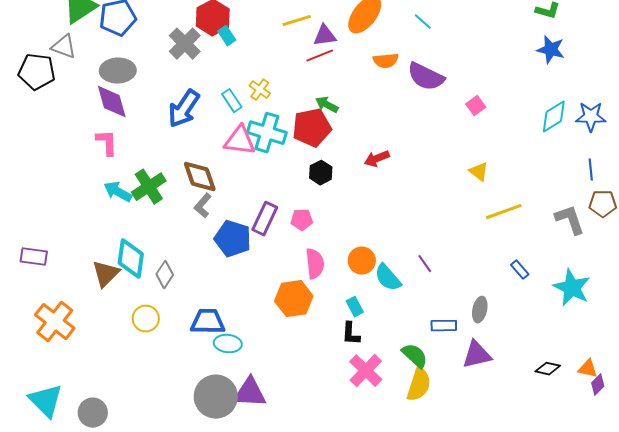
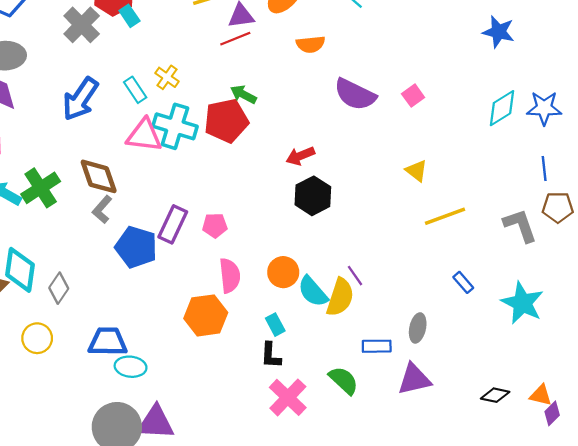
purple semicircle: (426, 77) -> (355, 94), moved
black hexagon: (321, 173) -> (313, 196), moved, size x1.4
yellow semicircle: (419, 385) -> (340, 297), moved

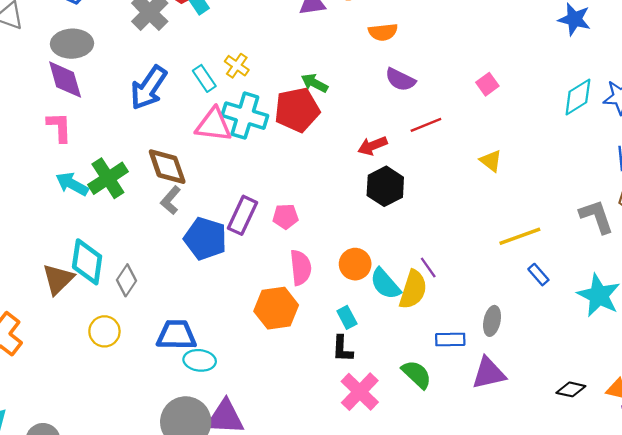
red line: (235, 39) -> (426, 125), moved
purple semicircle: (355, 94) -> (400, 80), moved, size x0.7
yellow line: (445, 216) -> (520, 236), moved

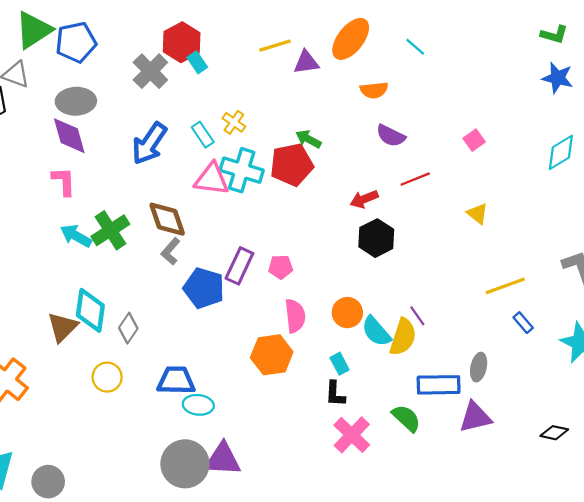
blue rectangle: (450, 340) -> (439, 385), size x1.5

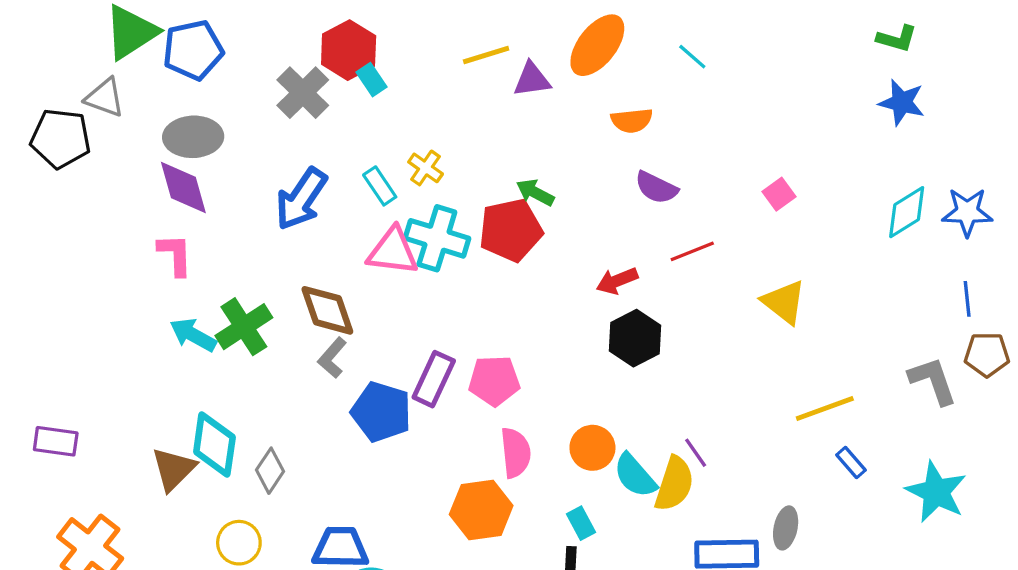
yellow triangle: (477, 214) -> (784, 302), size x1.4
pink pentagon: (281, 267) -> (494, 381), size x1.4

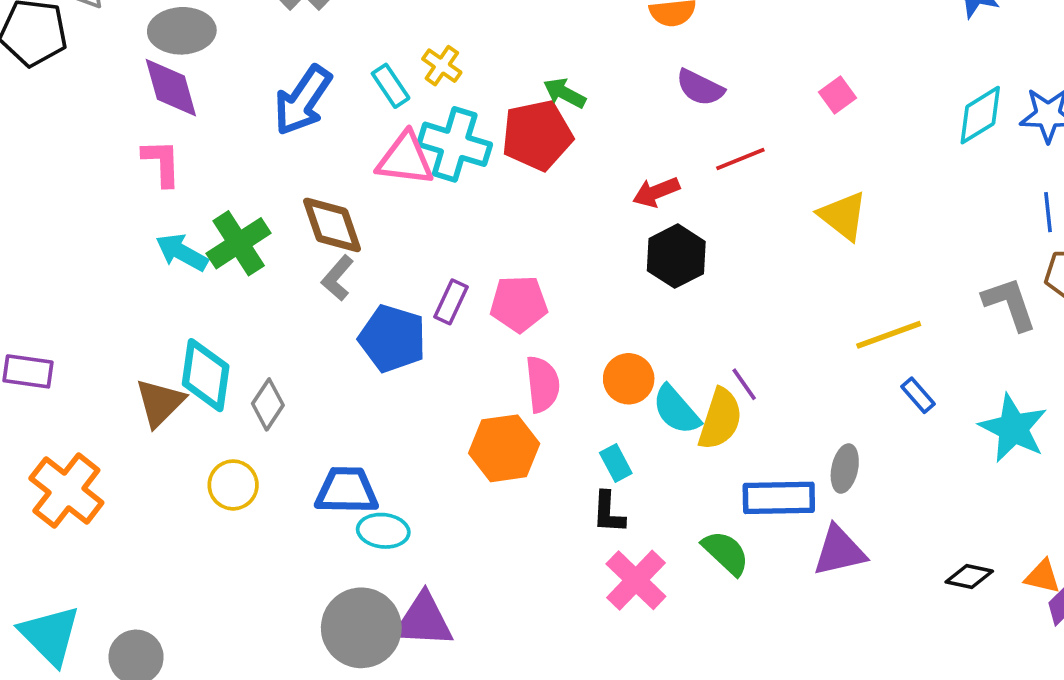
purple rectangle: (434, 379) -> (451, 302), size x0.7

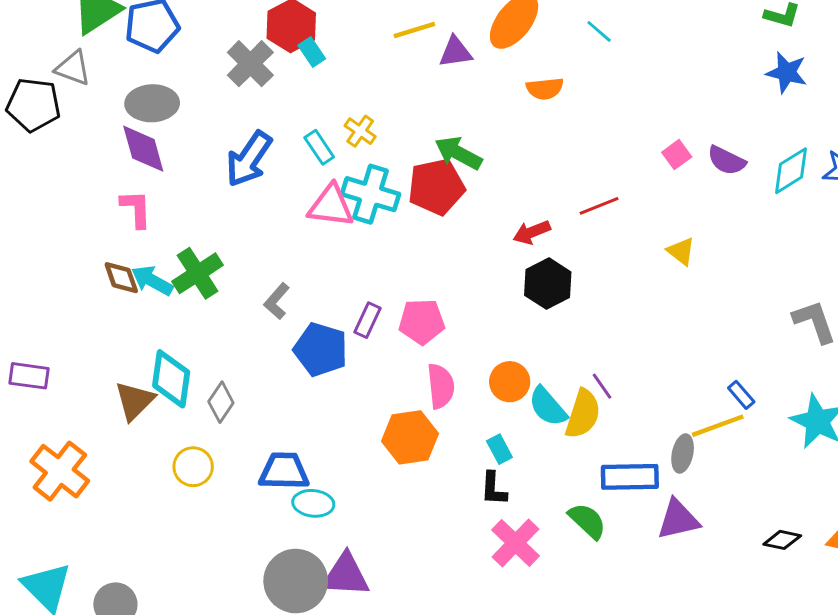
purple semicircle: (700, 88) -> (727, 160), moved
green arrow: (565, 93) -> (458, 153), size x1.4
yellow triangle: (843, 216) -> (681, 251), size x0.7
brown diamond: (332, 225) -> (121, 278), moved, size x0.7
yellow line: (889, 335) -> (718, 426), moved

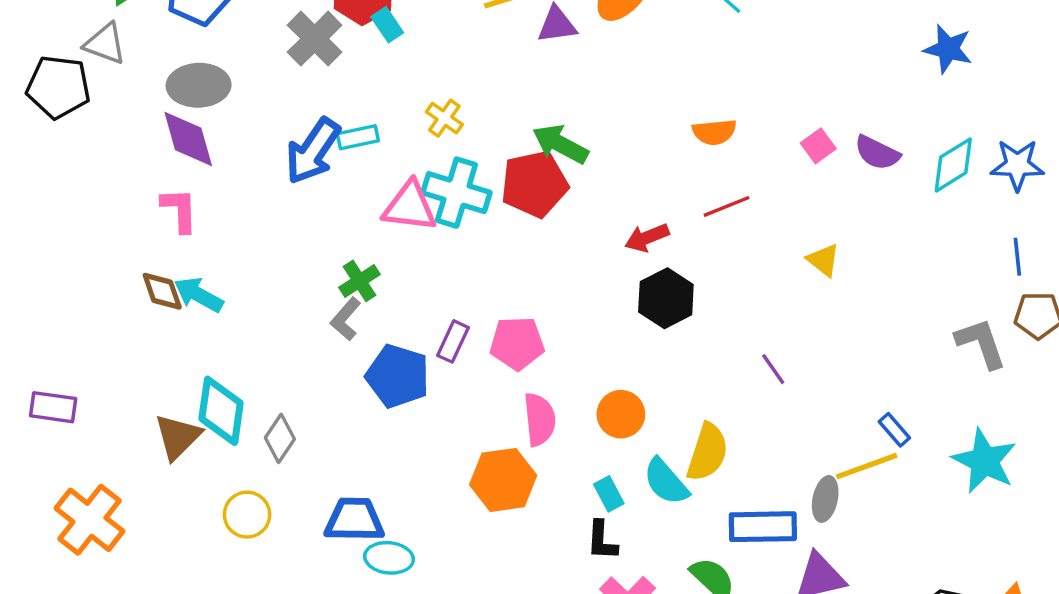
orange semicircle: (545, 89) -> (714, 132), moved
cyan rectangle: (319, 147) -> (358, 137), moved, turned -68
green cross: (198, 273) -> (360, 281), moved, size x0.7
purple line: (602, 386) -> (773, 369), moved
cyan semicircle: (548, 407) -> (666, 482), moved

